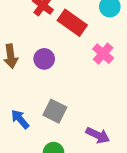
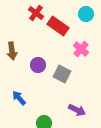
purple circle: (44, 59) -> (38, 65), moved
gray square: (55, 111) -> (62, 74), moved

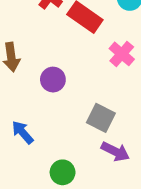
gray square: (62, 74) -> (101, 118), moved

